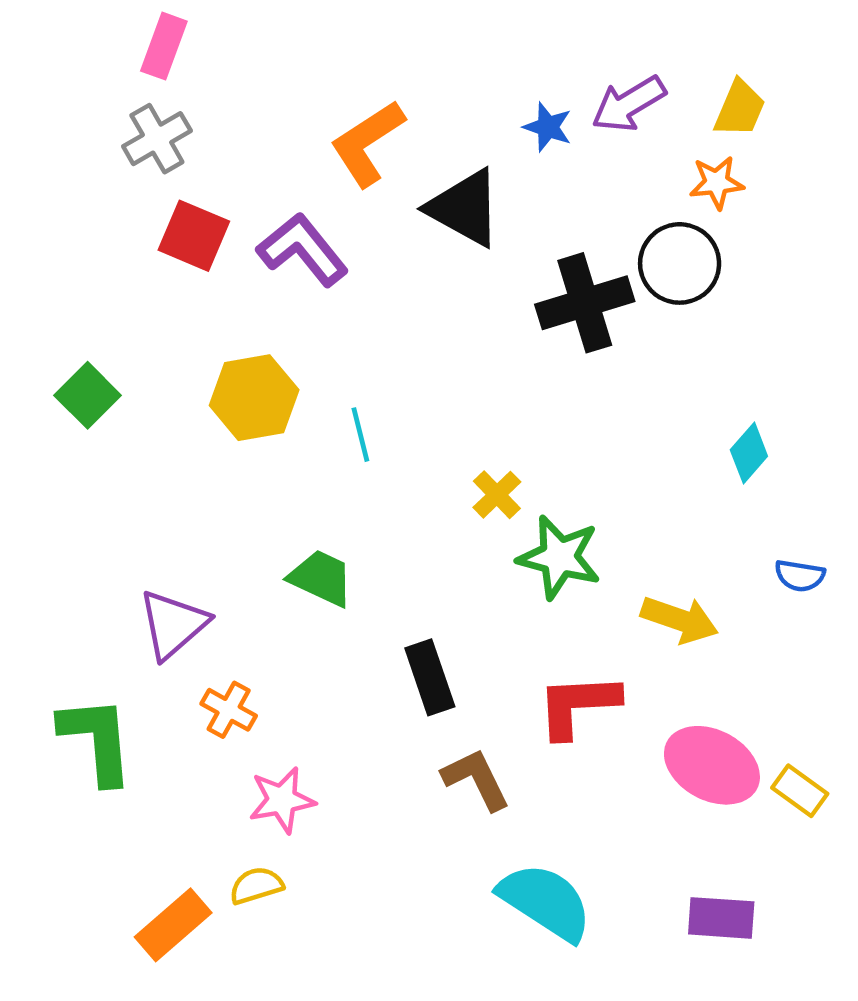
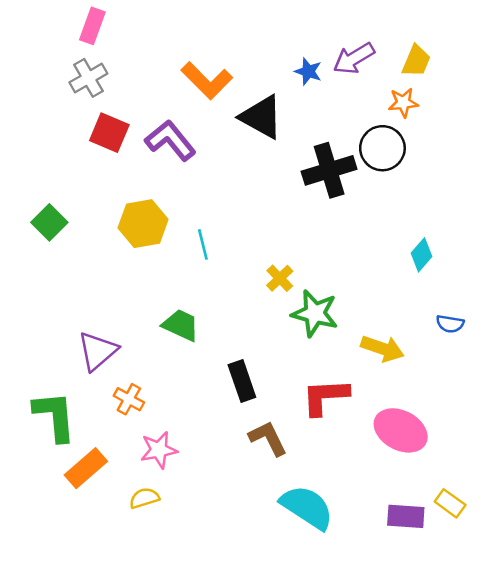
orange L-shape: (367, 143) -> (207, 81), turned -102
yellow rectangle: (800, 791) -> (450, 503), moved
orange rectangle: (173, 925) -> (86, 468), moved

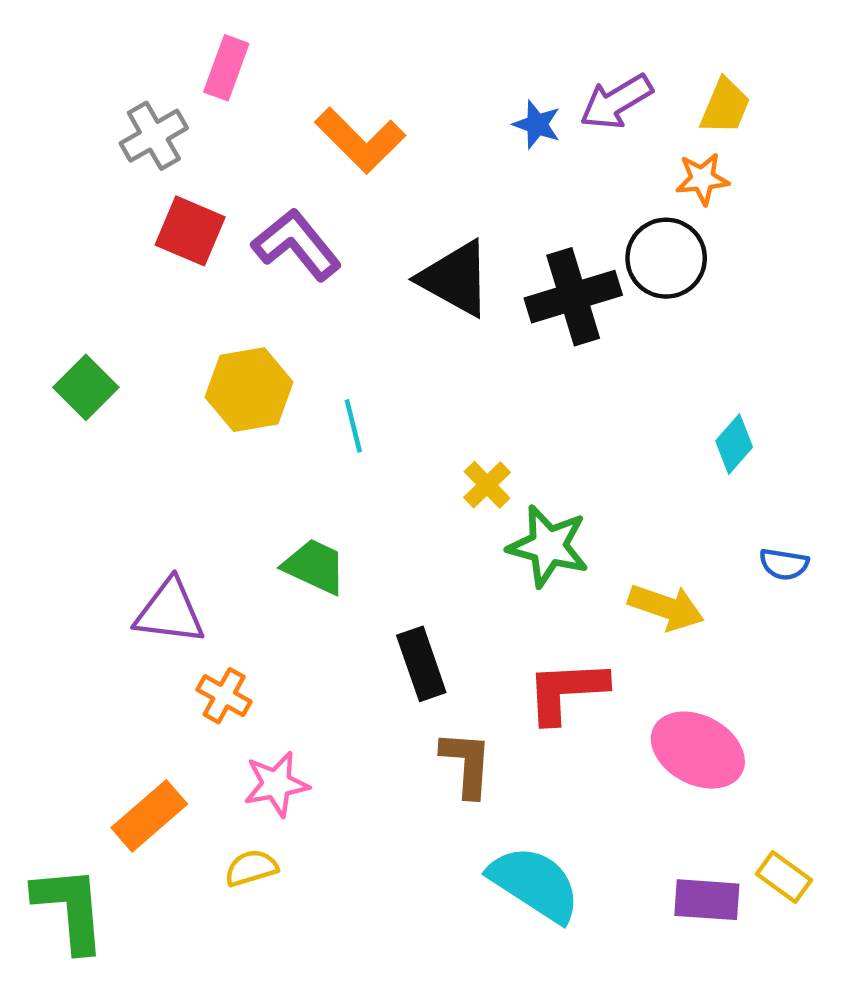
pink rectangle: (92, 26) -> (226, 68), moved
black triangle: (261, 117) -> (455, 279), moved
purple triangle: (98, 351) -> (170, 612), turned 48
green L-shape: (55, 416) -> (70, 909), moved
brown L-shape: (268, 438) -> (467, 764), turned 30

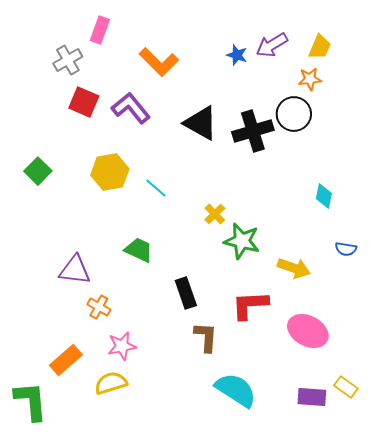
cyan line: (353, 426) -> (156, 188), turned -35
cyan diamond: (734, 444) -> (324, 196), turned -30
yellow semicircle: (251, 868) -> (111, 383), size x1.4

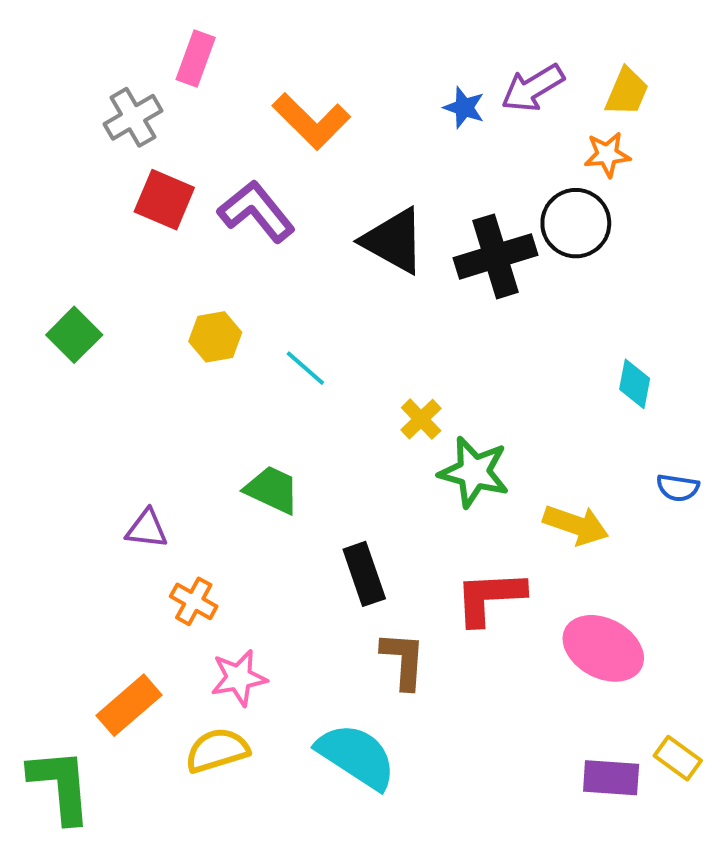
yellow hexagon: (110, 172) -> (215, 337), size x0.7
purple triangle: (75, 270) -> (147, 529), size x0.7
cyan semicircle: (236, 390) -> (356, 756), moved

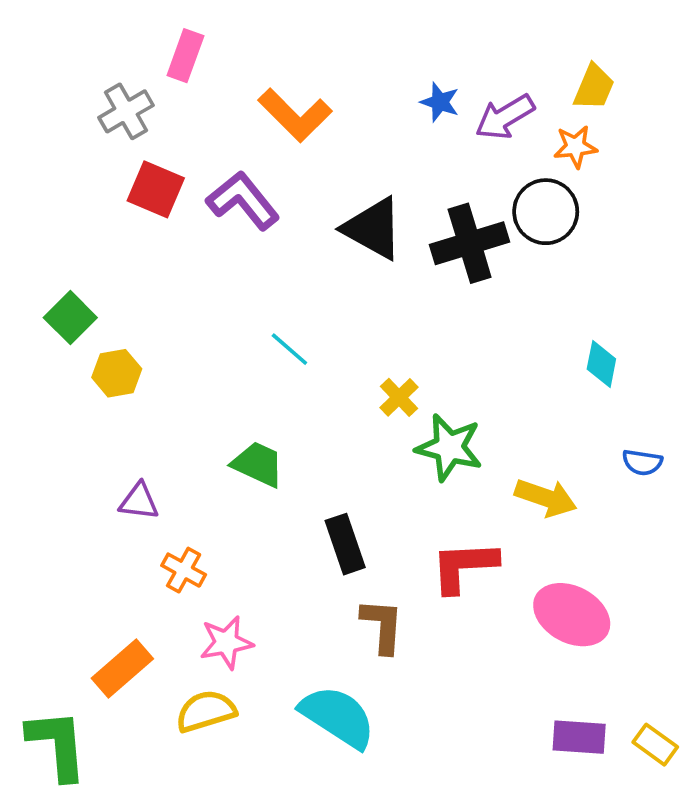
purple arrow: (533, 88) -> (505, 117), moved
yellow hexagon: (215, 337) -> (117, 373), moved
yellow rectangle: (678, 758) -> (655, 745), moved

